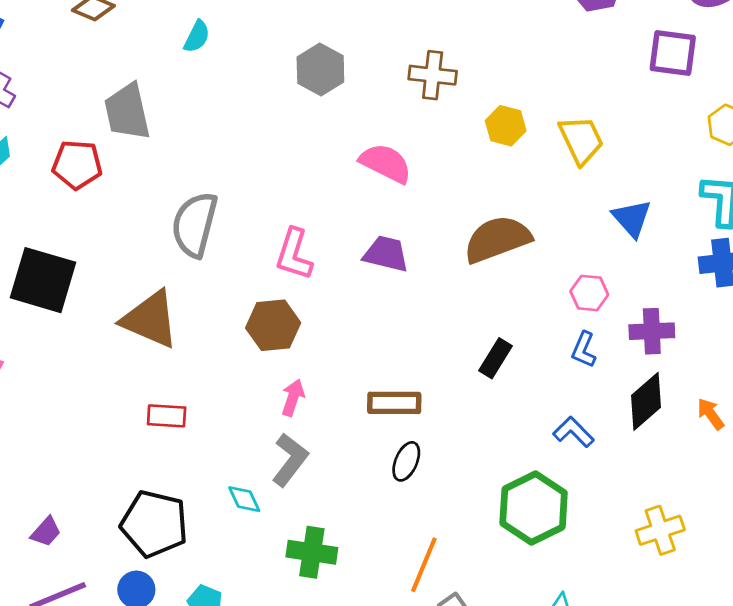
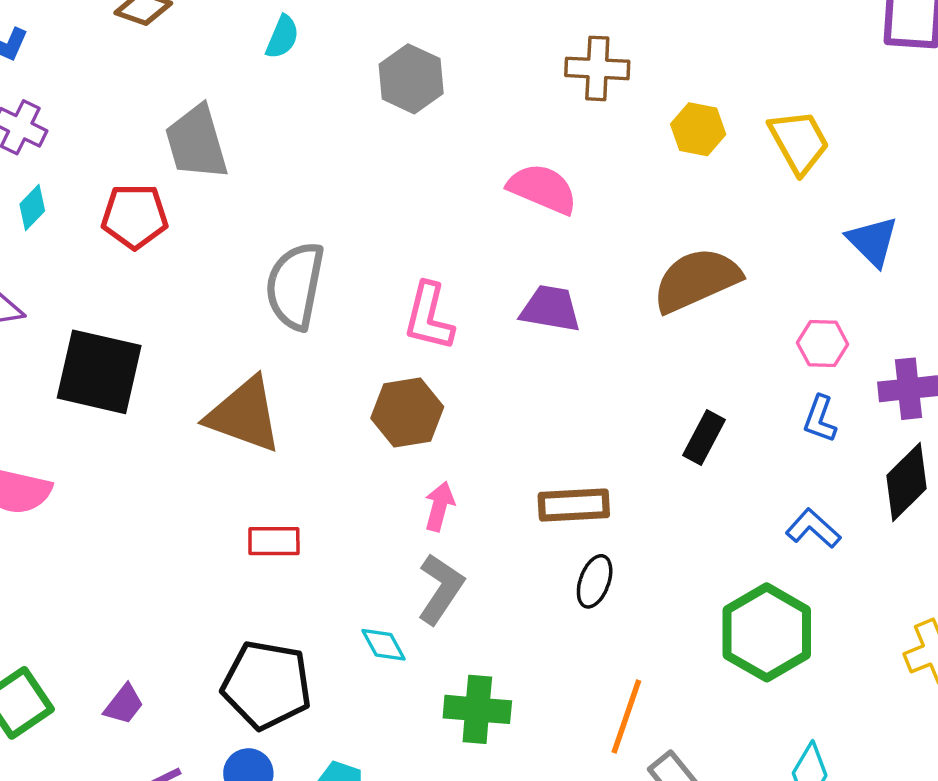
gray hexagon: (320, 69) -> (411, 79), moved

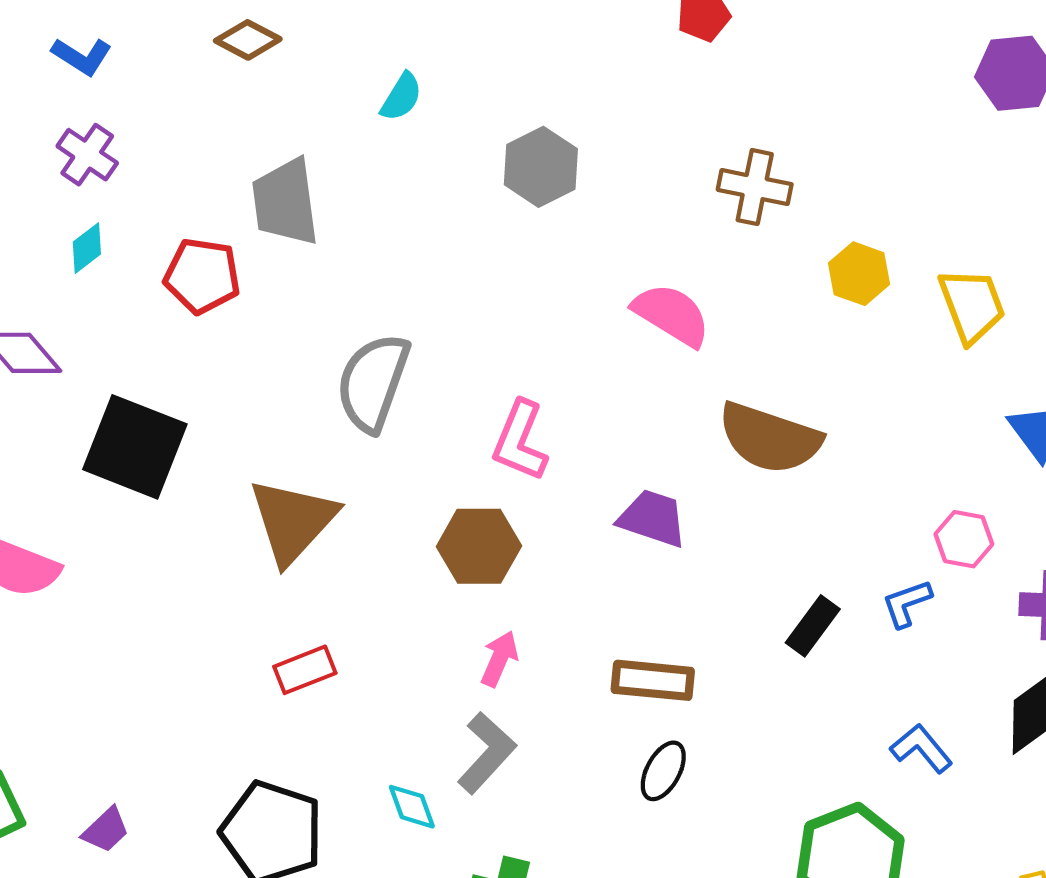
brown semicircle: (696, 280) -> (770, 438), moved, turned -146
purple trapezoid: (550, 309) -> (653, 518), moved
brown triangle: (244, 415) -> (293, 521), turned 44
blue L-shape: (820, 419) -> (907, 603), moved, turned 42
red rectangle: (274, 541) -> (305, 670), turned -30

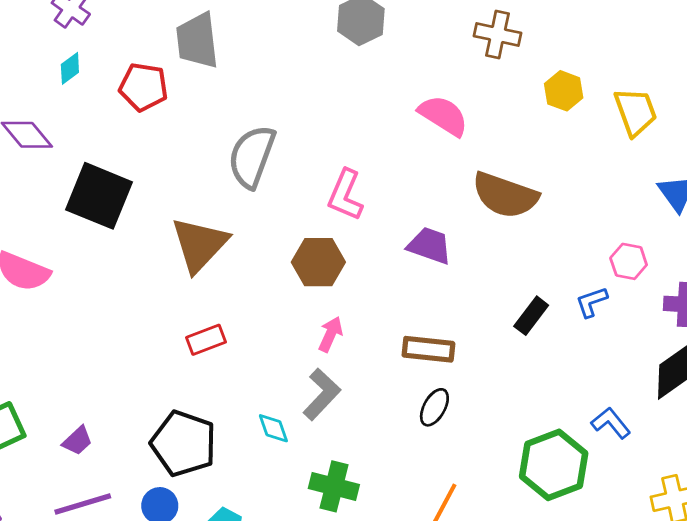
blue L-shape: (921, 748) -> (611, 423), moved

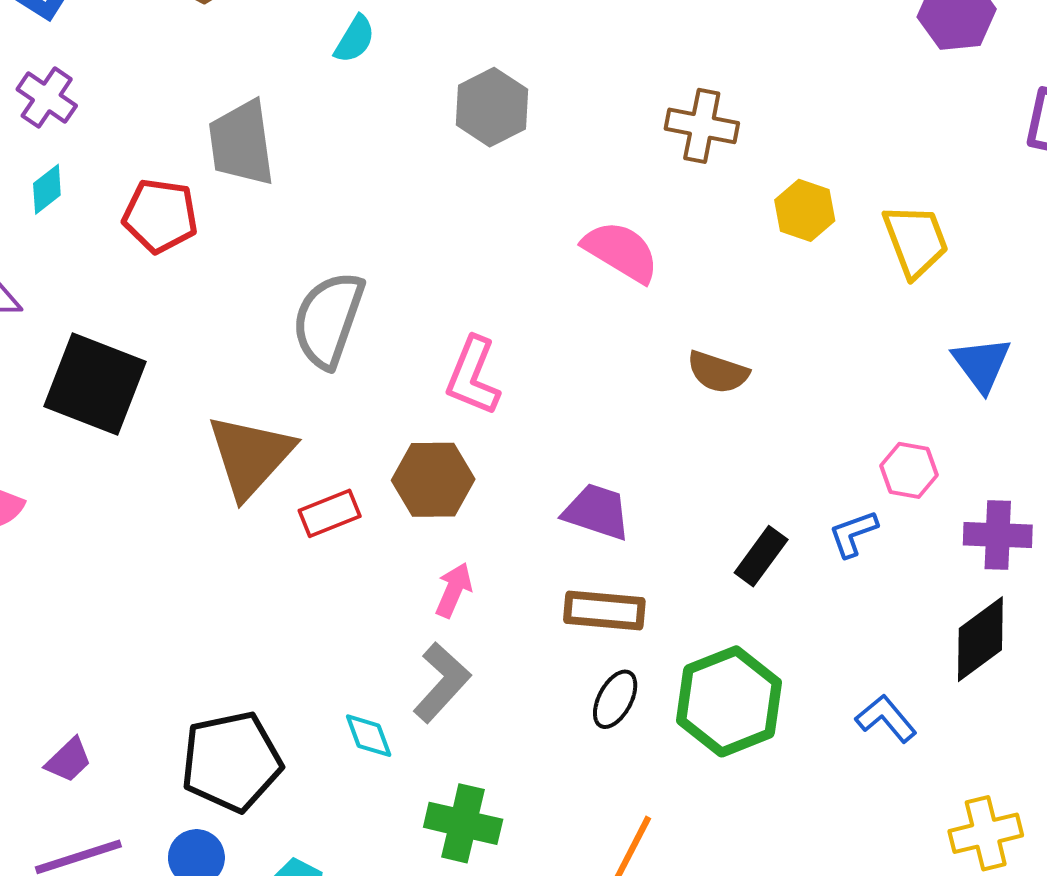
brown semicircle: (505, 195) -> (718, 372), size x0.6
purple trapezoid: (430, 246) -> (597, 512), moved
red rectangle: (206, 340) -> (330, 513), moved
black pentagon: (184, 443) -> (231, 761), turned -30
green hexagon: (554, 465) -> (729, 701), moved

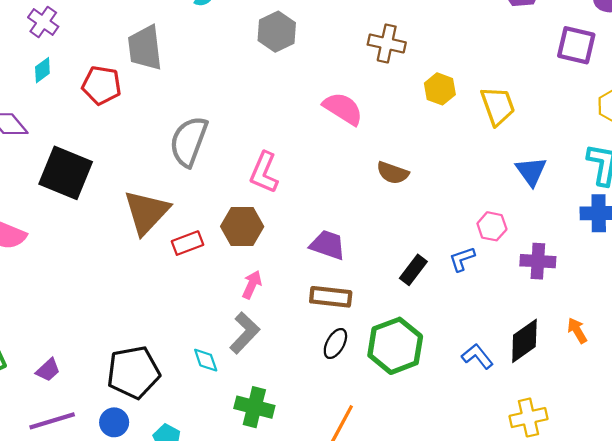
black diamond: (980, 639) -> (524, 341), moved

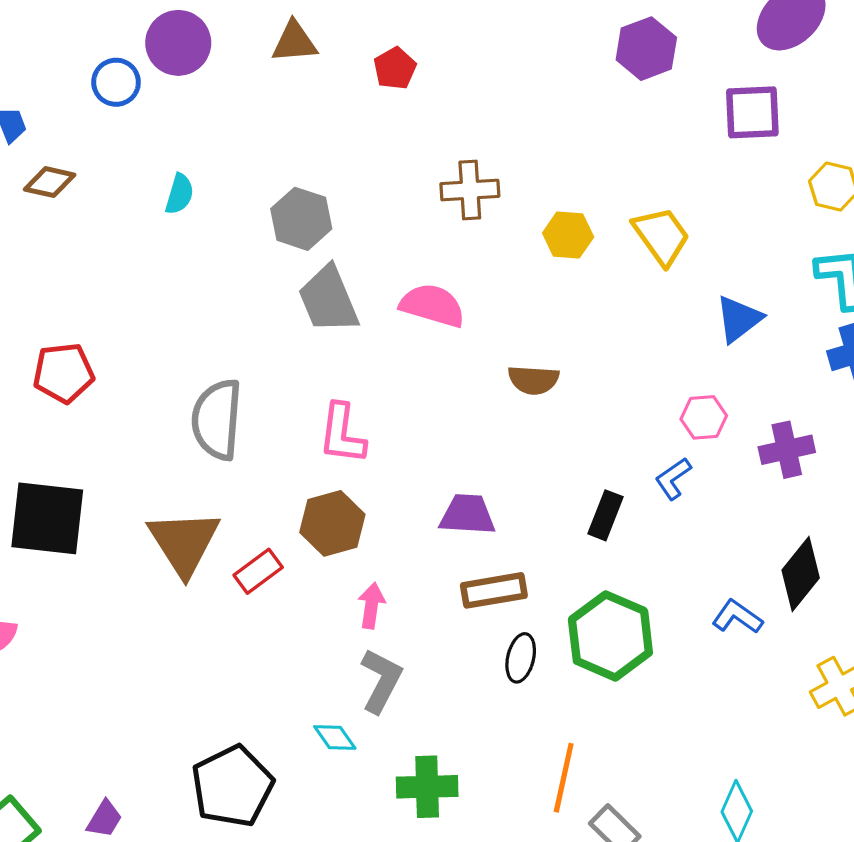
gray trapezoid: (145, 48) -> (328, 300), moved
blue triangle: (531, 171) -> (739, 319), turned 44

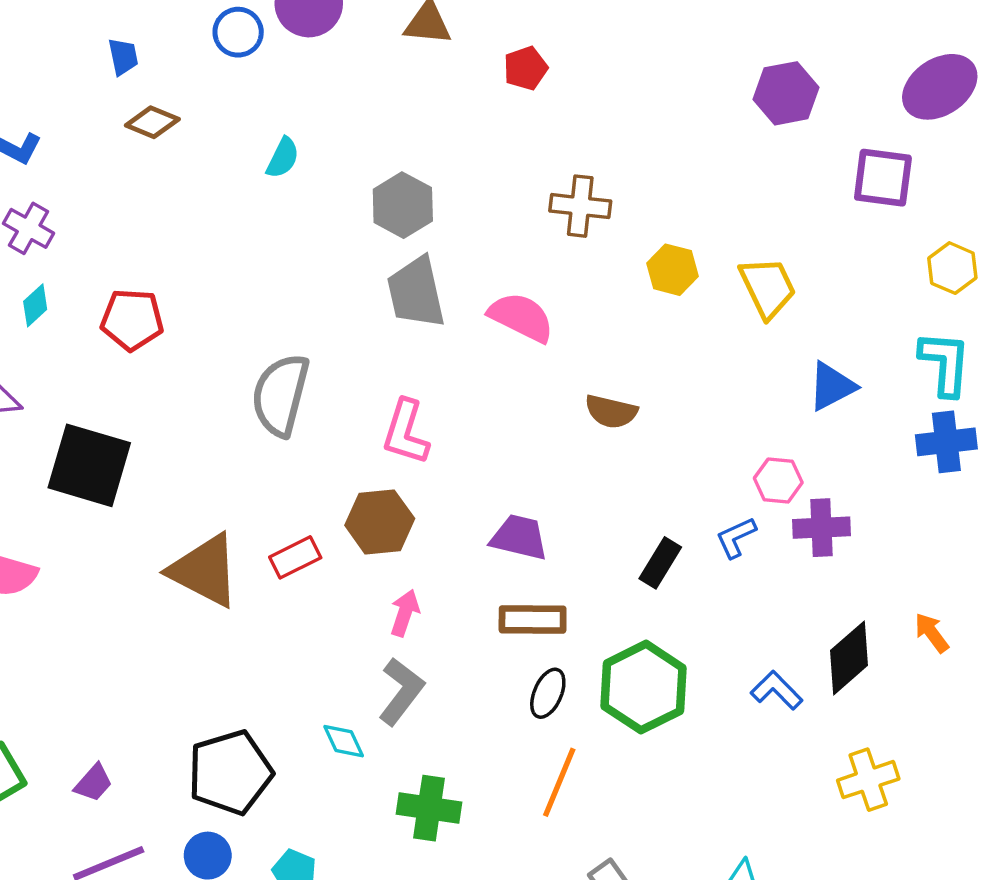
purple cross: (787, 450) -> (821, 528), moved
brown triangle: (184, 543) -> (204, 571), moved, turned -40
orange line: (564, 778) -> (559, 782), moved

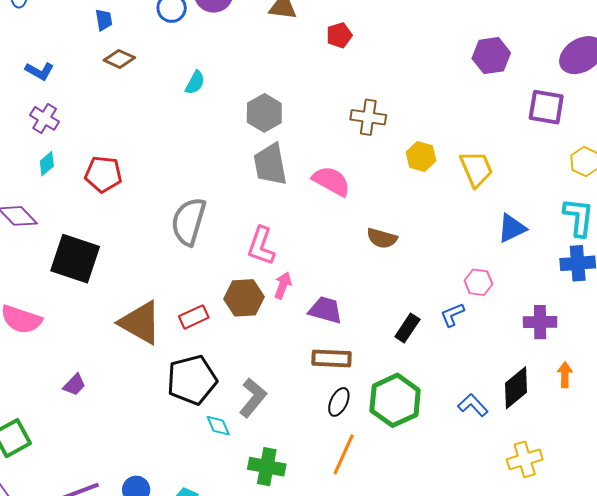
purple cross: (821, 528) -> (540, 322), moved
pink arrow: (405, 613) -> (283, 285), moved
orange arrow: (932, 633) -> (565, 375), turned 35
black pentagon: (230, 773) -> (192, 380), moved
purple trapezoid: (93, 783) -> (74, 385), moved

